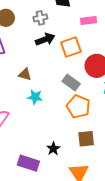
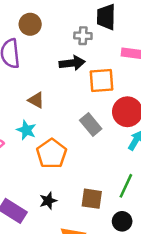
gray cross: (40, 18) -> (83, 36), moved
cyan star: (35, 97) -> (26, 130), moved
orange pentagon: (78, 107) -> (52, 154), moved

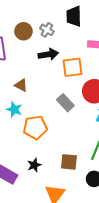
brown circle: (30, 24) -> (23, 31), moved
gray cross: (83, 36) -> (47, 30), moved, turned 32
orange pentagon: (52, 154) -> (35, 127), turned 30

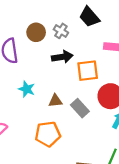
black trapezoid: (74, 16) -> (89, 17), turned -40
brown triangle: (21, 85) -> (55, 101), moved, turned -32
cyan star: (14, 110) -> (27, 89), moved

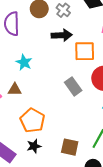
brown triangle: (55, 101) -> (15, 90), moved
orange pentagon: (48, 134) -> (32, 121), moved, turned 30

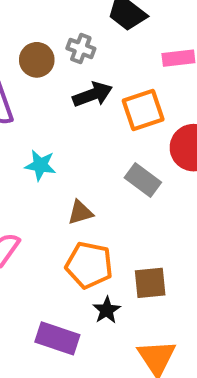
brown triangle: (15, 90) -> (80, 213), moved
brown square: (70, 147) -> (150, 283), moved

